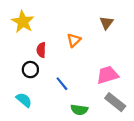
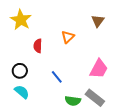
black circle: (30, 70) -> (20, 71), moved
pink trapezoid: (108, 75) -> (99, 69), turned 135
gray rectangle: (115, 102) -> (95, 98), moved

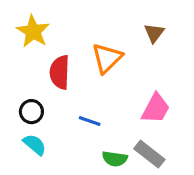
orange triangle: (68, 37) -> (107, 58), size x1.5
red semicircle: (38, 46) -> (60, 72), size x1.5
blue line: (57, 77) -> (90, 121), turned -32

